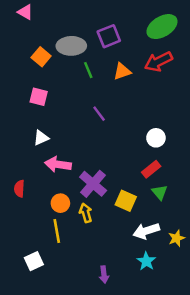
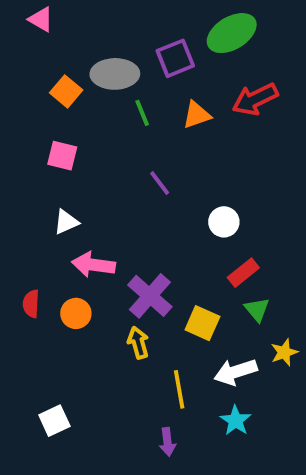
green ellipse: (162, 27) -> (232, 33), moved
white circle: (156, 138) -> (224, 222), moved
orange circle: (60, 203) -> (76, 313), moved
yellow line: (57, 231) -> (179, 389), moved
yellow star: (177, 238) -> (284, 352), moved

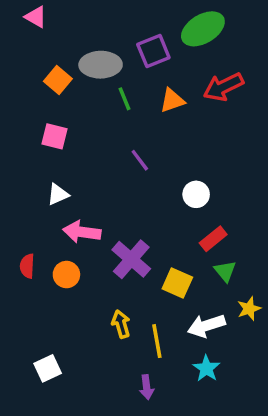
yellow arrow: (138, 343) -> (121, 324), moved

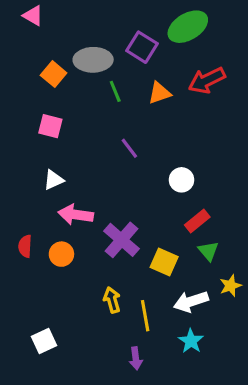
purple square: (153, 51) -> (142, 47), turned -36

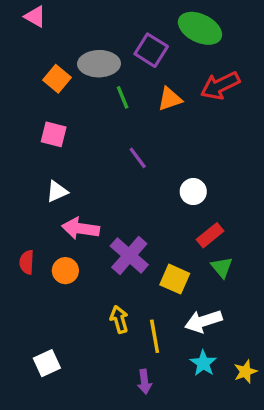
green ellipse: (188, 27) -> (200, 28), turned 57
yellow star: (230, 286) -> (245, 372), moved

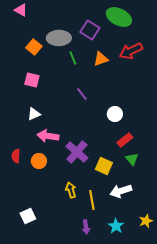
cyan star: (203, 363) -> (116, 226), moved

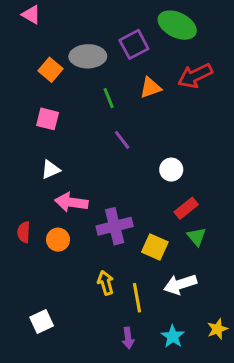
purple square: (90, 30) -> (134, 44), turned 30
green line: (73, 58) -> (109, 98), moved
purple cross: (77, 152) -> (115, 226), turned 35

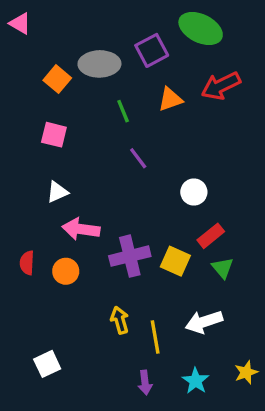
pink triangle: (31, 15) -> (20, 23), moved
yellow square: (155, 247) -> (175, 261), moved

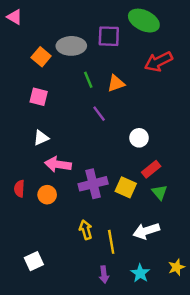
purple square: (152, 50) -> (109, 36), turned 30
orange triangle: (170, 99) -> (116, 83), moved

